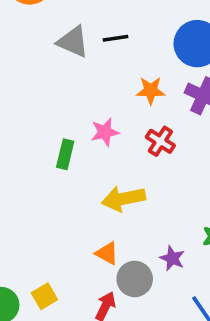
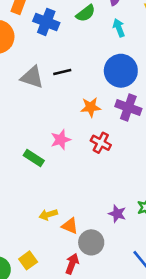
green rectangle: (65, 154) -> (34, 158), turned -66
yellow arrow: (123, 199) -> (48, 215), moved, size x0.6
purple star: (172, 258) -> (117, 214), moved

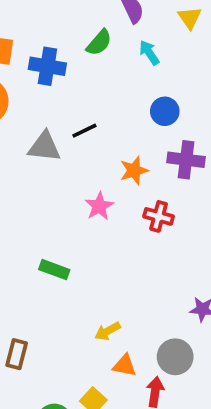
blue circle: (121, 71) -> (165, 111), size x0.6
pink star: (61, 140) -> (99, 206), moved
green rectangle: (34, 158) -> (54, 270), moved
orange triangle: (70, 226) -> (125, 365), moved

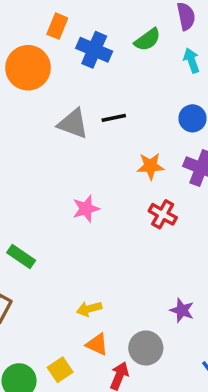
pink star: (99, 206) -> (86, 209), moved
green rectangle: (54, 270) -> (21, 256), moved

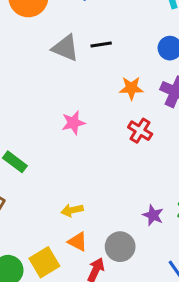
yellow square: (60, 370) -> (44, 262), size x1.4

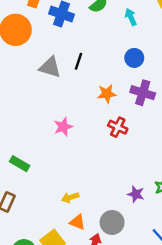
black line: (101, 45) -> (79, 61), turned -56

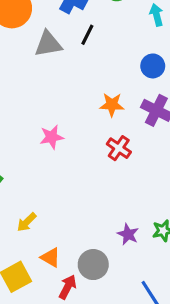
black line: (79, 61) -> (87, 35), moved
gray triangle: (50, 67) -> (48, 44), moved, turned -35
yellow arrow: (70, 197) -> (27, 222), moved, turned -35

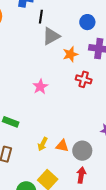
gray triangle: (48, 44) -> (51, 36), moved
orange triangle: (51, 257) -> (62, 146), moved
gray circle: (93, 265) -> (82, 151), moved

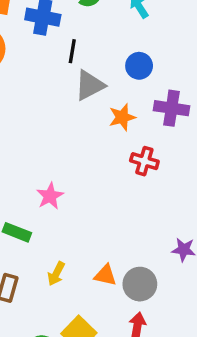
blue circle: (87, 22) -> (139, 66), moved
pink star: (40, 87) -> (50, 196), moved
yellow arrow: (43, 144) -> (56, 274), moved

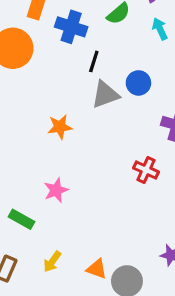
blue circle: (139, 66) -> (138, 83), moved
orange star: (122, 117) -> (60, 127), moved

